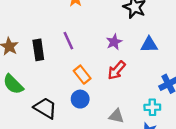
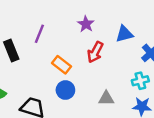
purple line: (68, 41) -> (39, 34), turned 60
blue triangle: (149, 45) -> (124, 34), moved

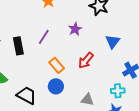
purple star: (86, 24) -> (75, 29), moved
blue triangle: (124, 34) -> (113, 42), moved, turned -49

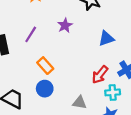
blue triangle: (113, 42) -> (106, 39), turned 35
red arrow: (86, 61) -> (100, 75), moved

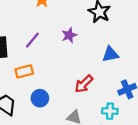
orange rectangle: (45, 66) -> (24, 71), moved, turned -70
red arrow: (100, 75) -> (84, 84), moved

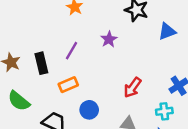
blue triangle: (110, 54) -> (167, 31), moved

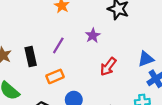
blue triangle: (167, 31) -> (146, 59), moved
red arrow: (133, 87) -> (108, 67), moved

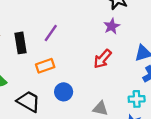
purple star: (93, 36) -> (112, 26), moved

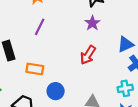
purple line: (51, 33) -> (40, 27), moved
orange rectangle: (45, 66) -> (35, 69), turned 36

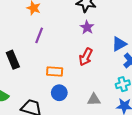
orange rectangle: (35, 69) -> (55, 72), moved

